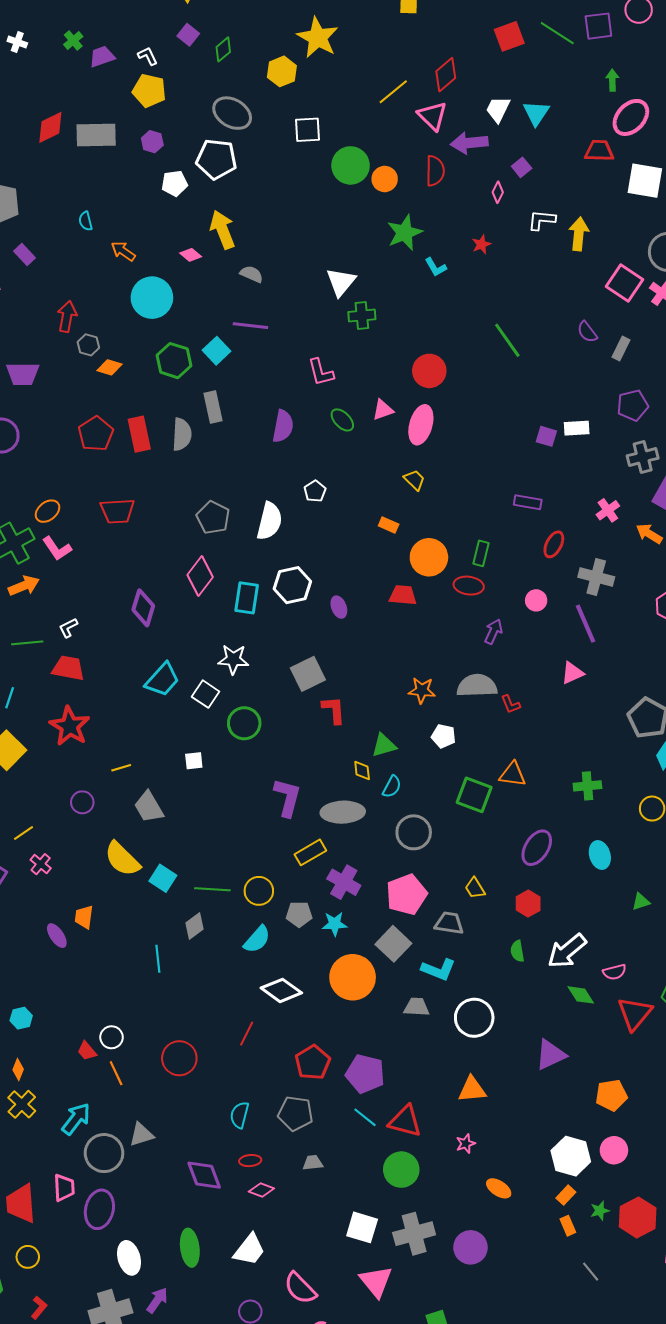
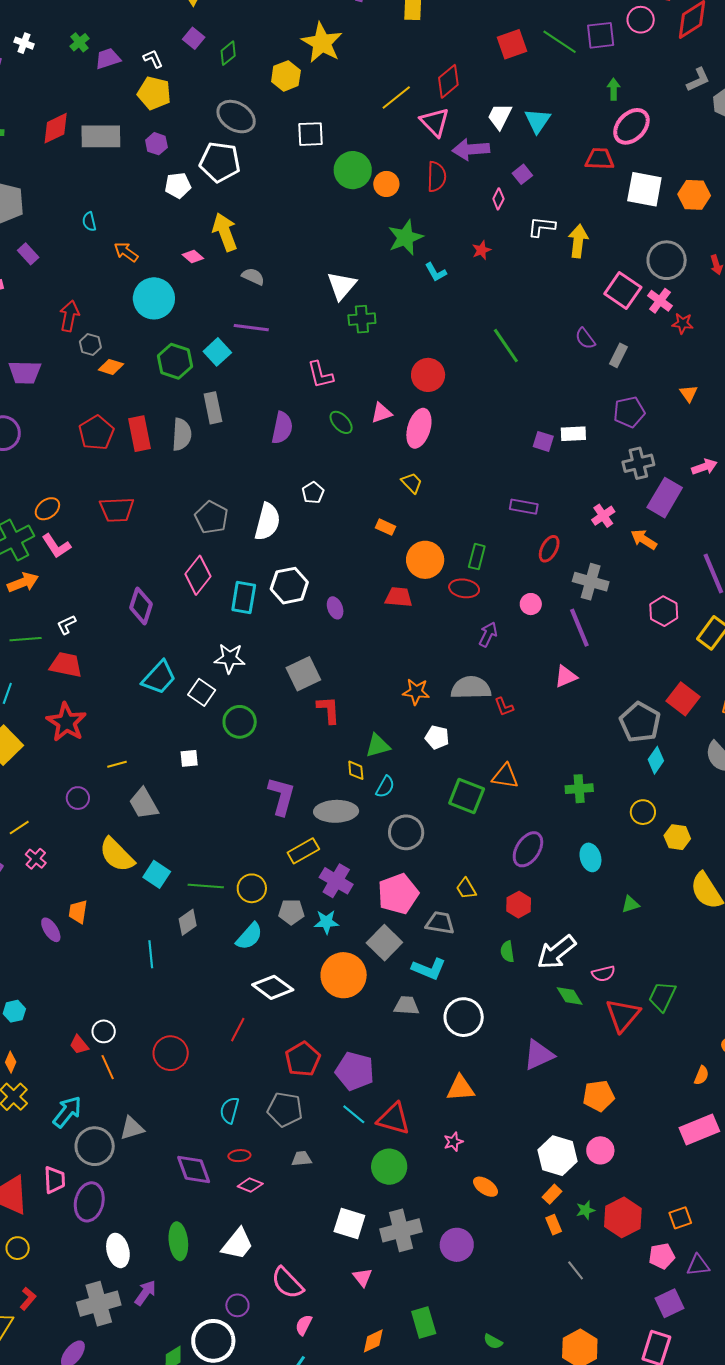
pink triangle: (376, 1282) -> (362, 1277), size x0.6

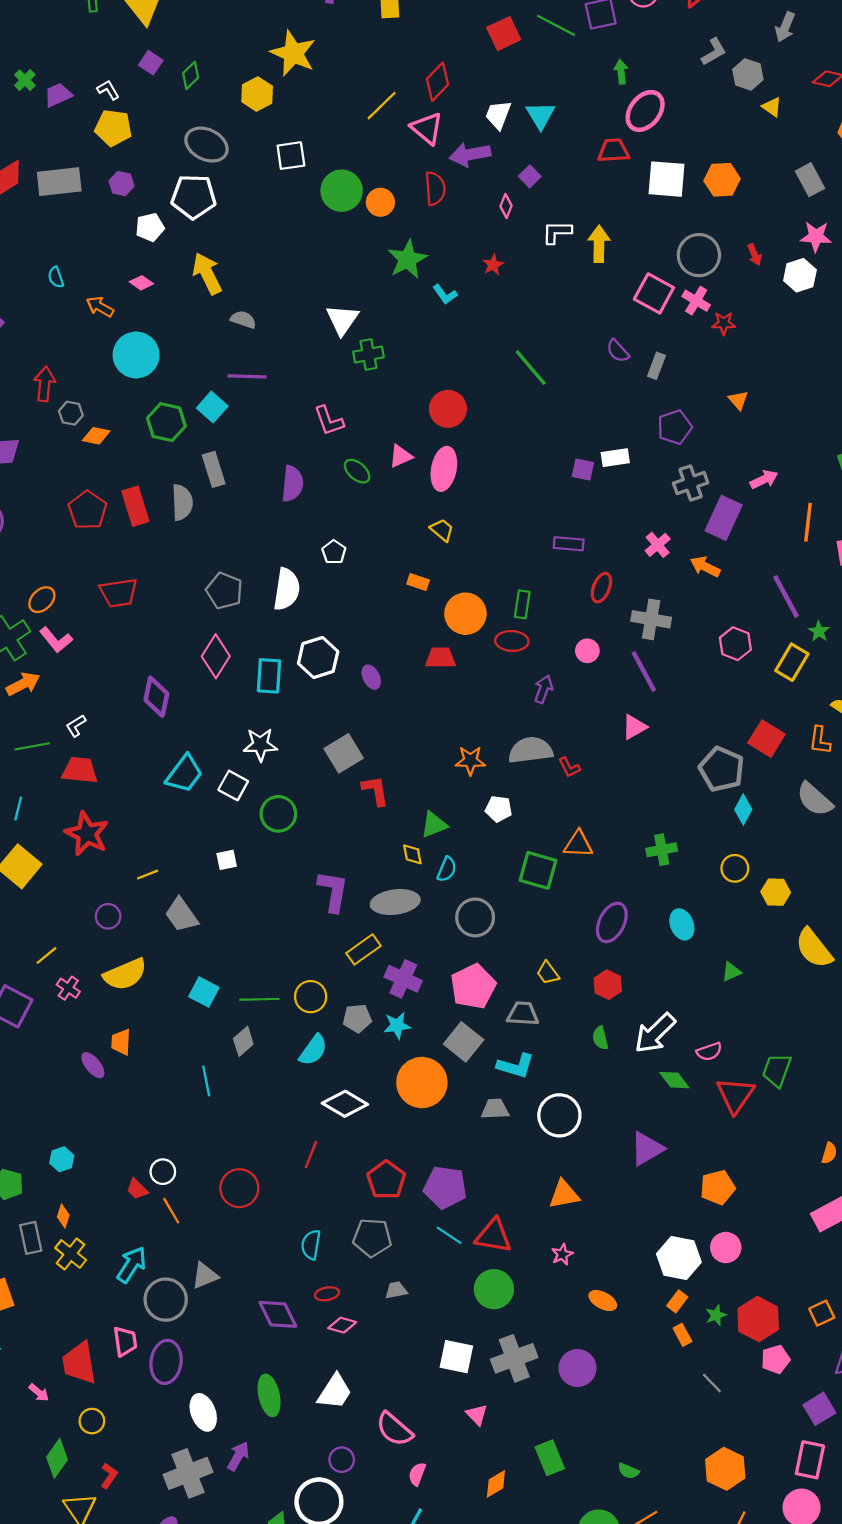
pink diamond: (193, 257) -> (141, 283), moved
yellow semicircle: (117, 855) -> (125, 974), moved, turned -63
pink pentagon: (662, 1256) -> (776, 1359), moved

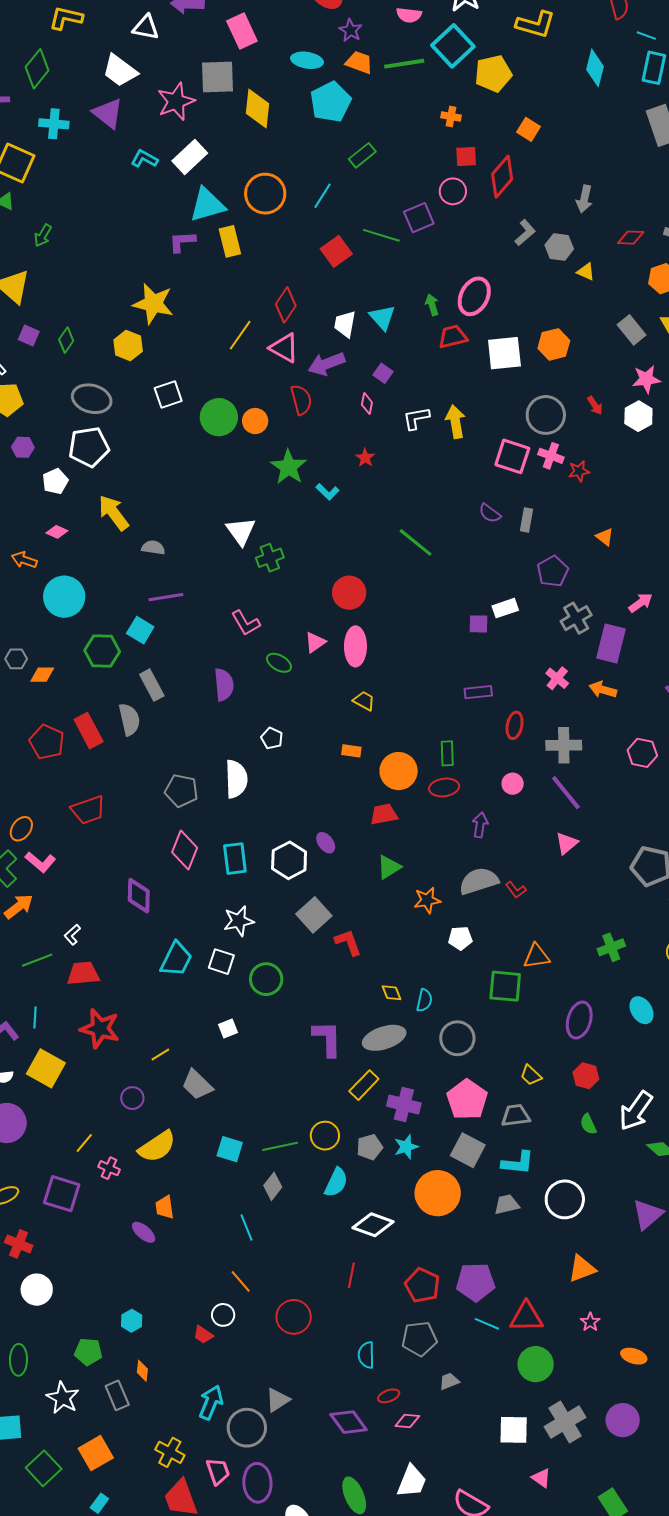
green arrow: (621, 72) -> (432, 305), moved
white hexagon: (318, 657) -> (289, 860), moved
green triangle: (434, 825) -> (389, 867), moved
orange line: (171, 1211) -> (241, 1281), moved
yellow cross: (71, 1254) -> (170, 1452), moved

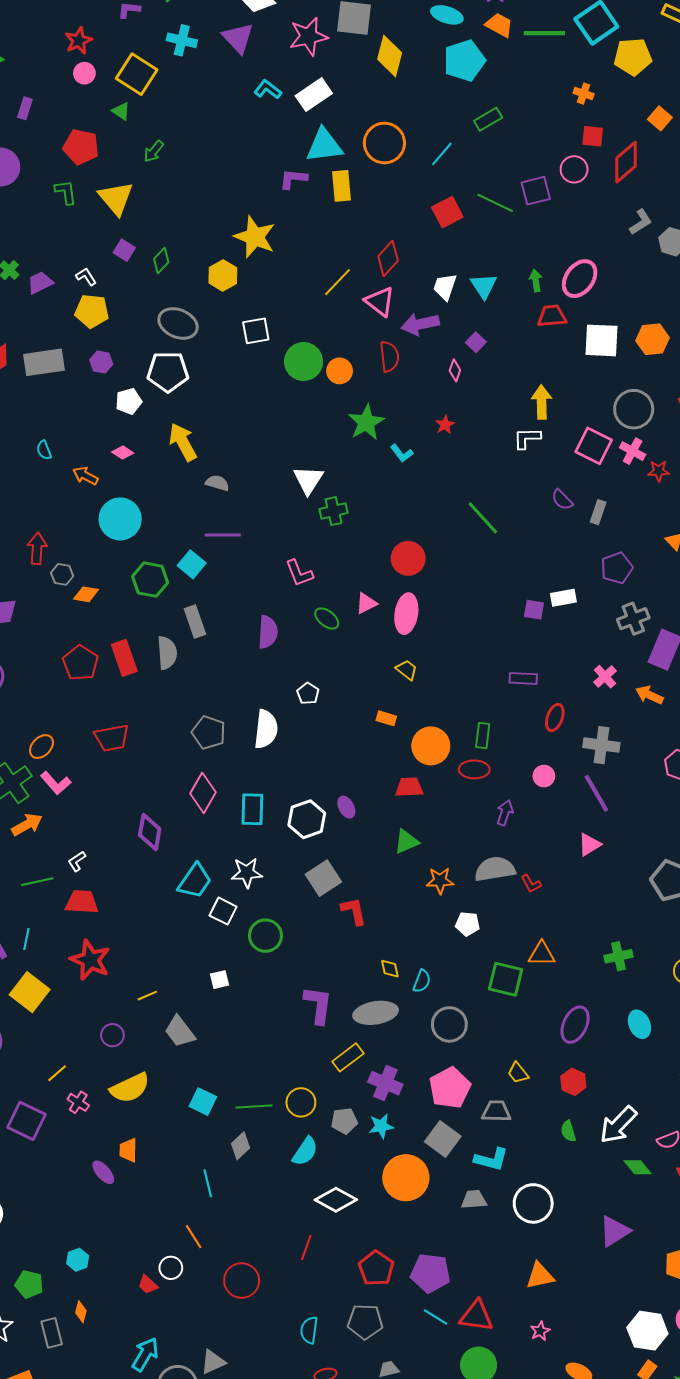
white L-shape: (416, 418) -> (527, 438), moved
cyan trapezoid: (176, 959) -> (195, 881), moved

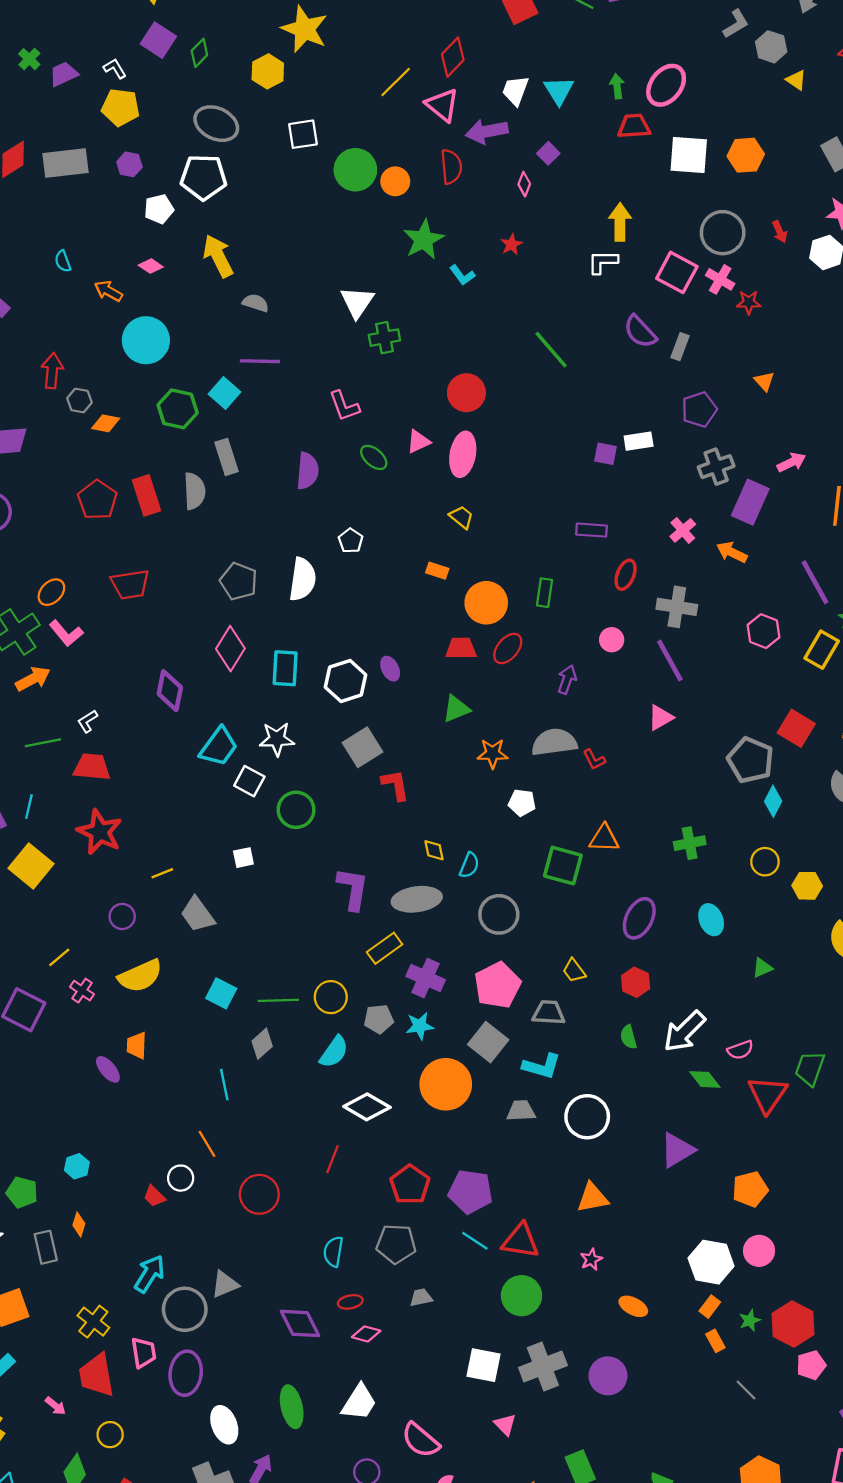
purple square: (124, 250) -> (158, 40), size x1.4
purple semicircle: (562, 500) -> (640, 332), size x1.4
red ellipse: (474, 769) -> (508, 648), moved, turned -52

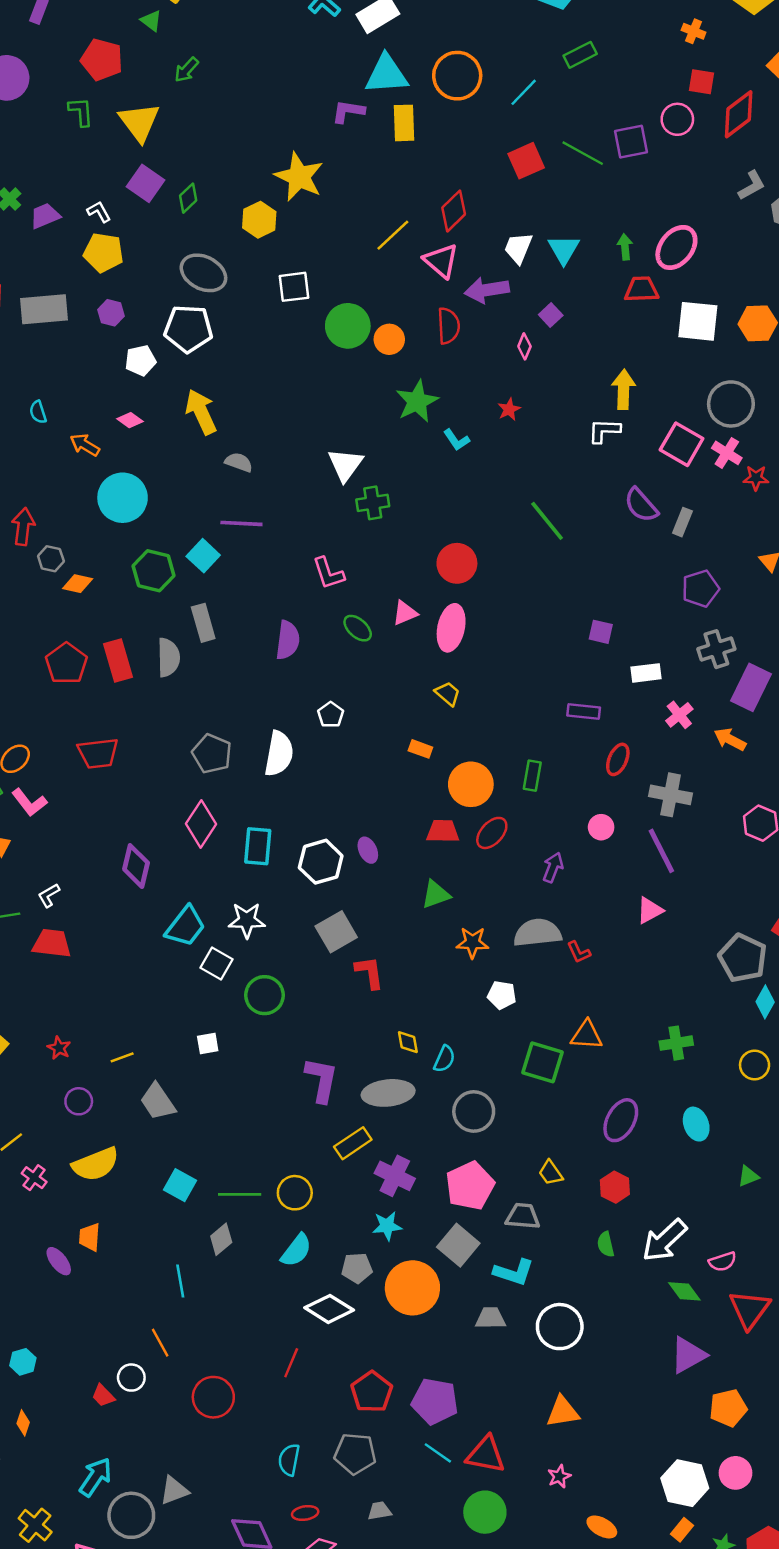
white rectangle: (639, 441) -> (646, 673), moved
red star: (100, 832) -> (59, 1048), moved, size x0.5
gray pentagon: (379, 1019) -> (357, 1268), moved
purple triangle: (677, 1150) -> (688, 1355), moved

